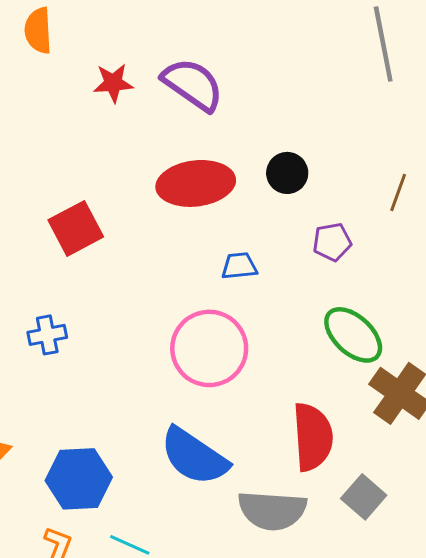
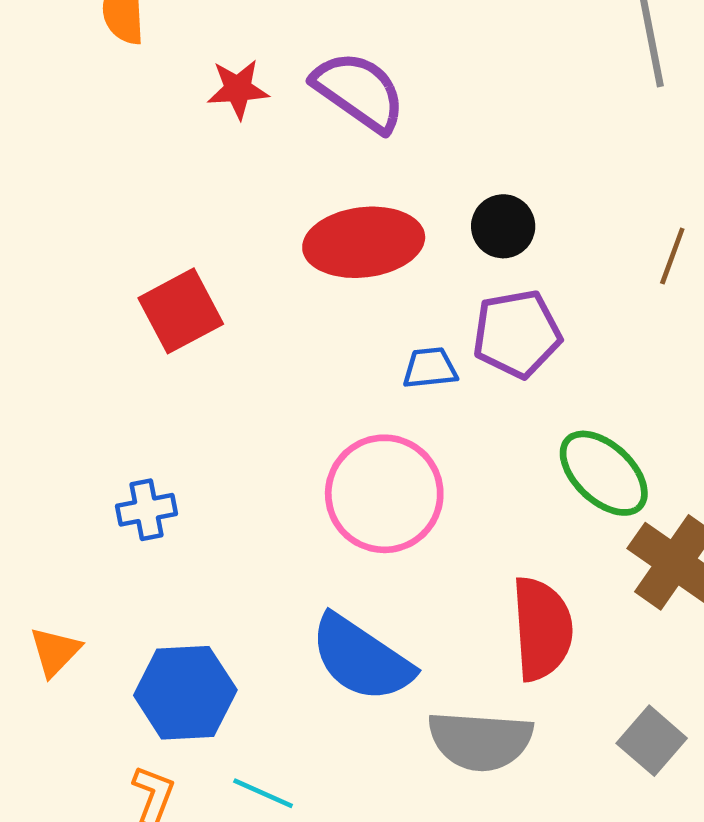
purple pentagon: (332, 242) -> (517, 334), moved, size x1.5
blue cross: (47, 335) -> (146, 510), moved
gray square: (364, 497) -> (652, 741), moved

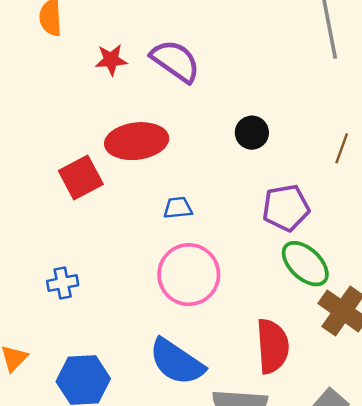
red ellipse: (364, 242) -> (137, 141), moved
purple pentagon: (517, 334) -> (286, 208), moved
blue trapezoid: (430, 368) -> (178, 208), moved

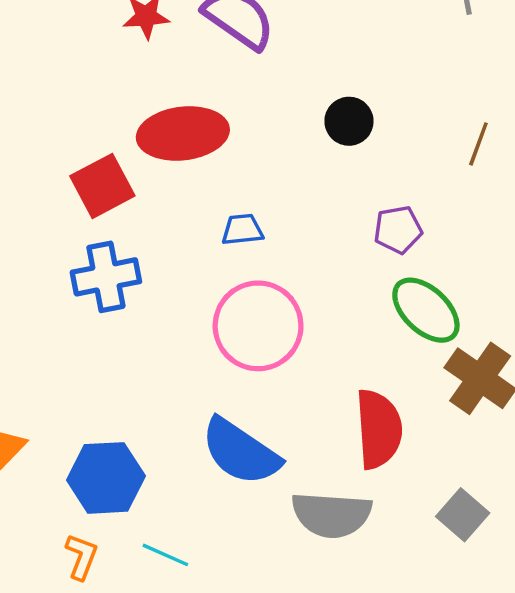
purple pentagon: (286, 208) -> (398, 230), size x0.7
blue cross: (63, 283) -> (106, 277), moved, size x1.5

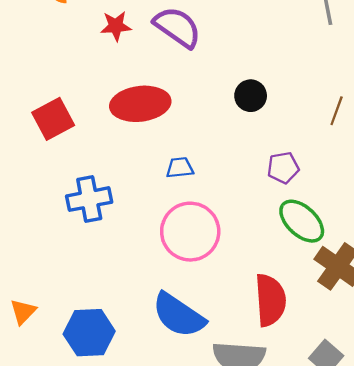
red square: (102, 186) -> (53, 119), moved

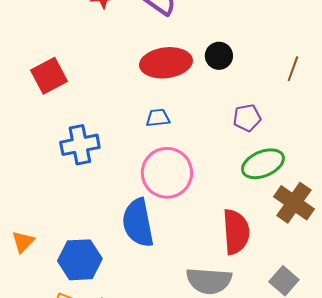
red ellipse: (140, 104) -> (166, 63), moved
green ellipse: (302, 221) -> (263, 164), turned -66
blue semicircle: (179, 315) -> (138, 223), moved, turned 45

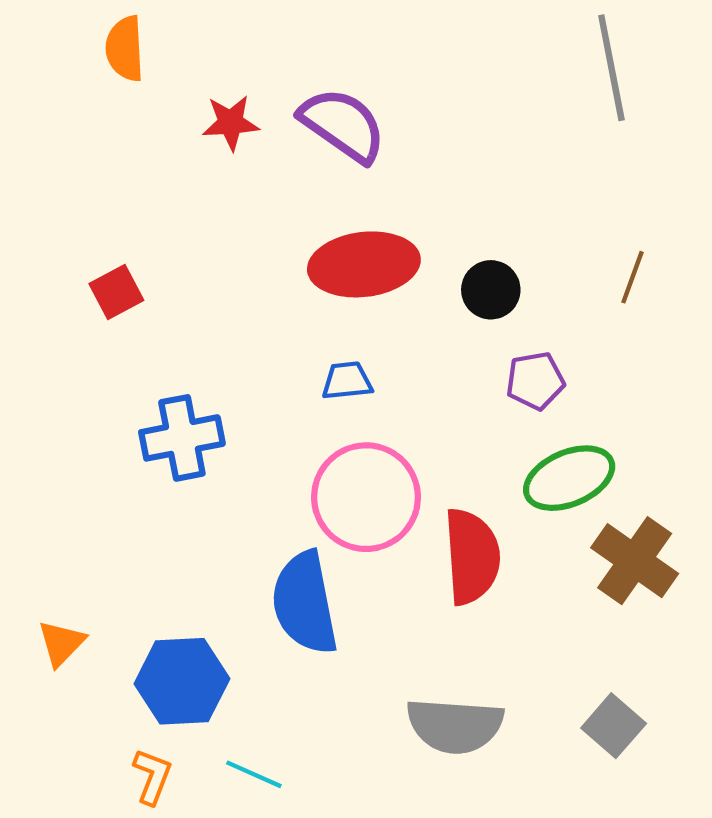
black circle: (219, 56) -> (491, 290), moved
red square: (49, 76) -> (116, 292), size x0.7
red semicircle: (236, 232) -> (472, 556), moved

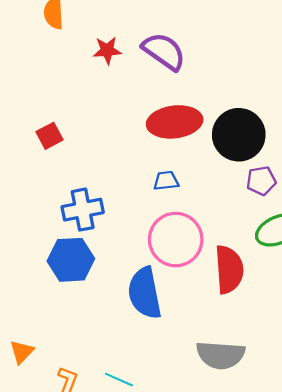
black circle: (491, 290) -> (239, 135), size x1.8
orange triangle: (61, 643) -> (22, 352), moved
blue hexagon: (182, 681) -> (71, 260), moved

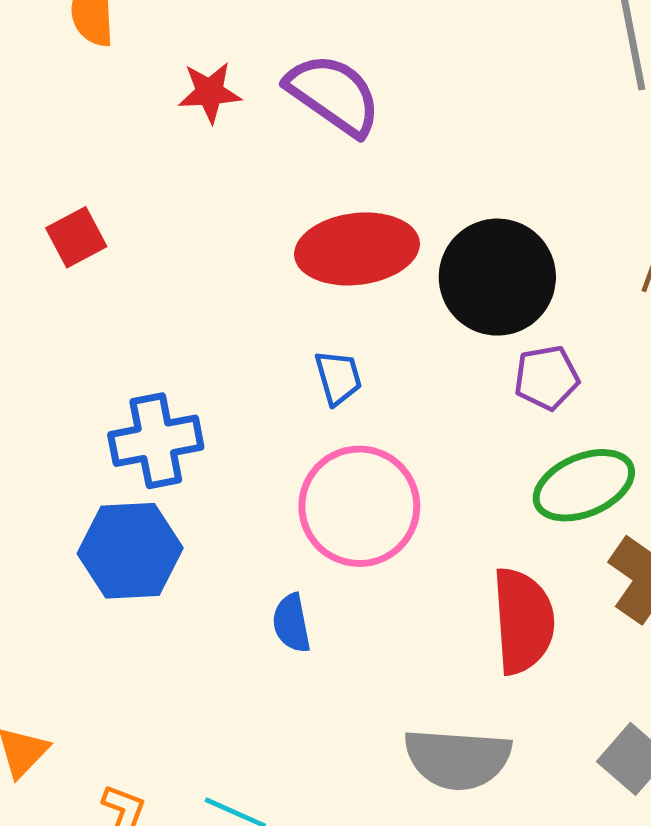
red square: (49, 136) -> (76, 237), moved
blue trapezoid: (166, 181) -> (338, 378), turned 80
red semicircle: (229, 269) -> (523, 621), moved
blue semicircle: (145, 293) -> (291, 623), size x0.5

